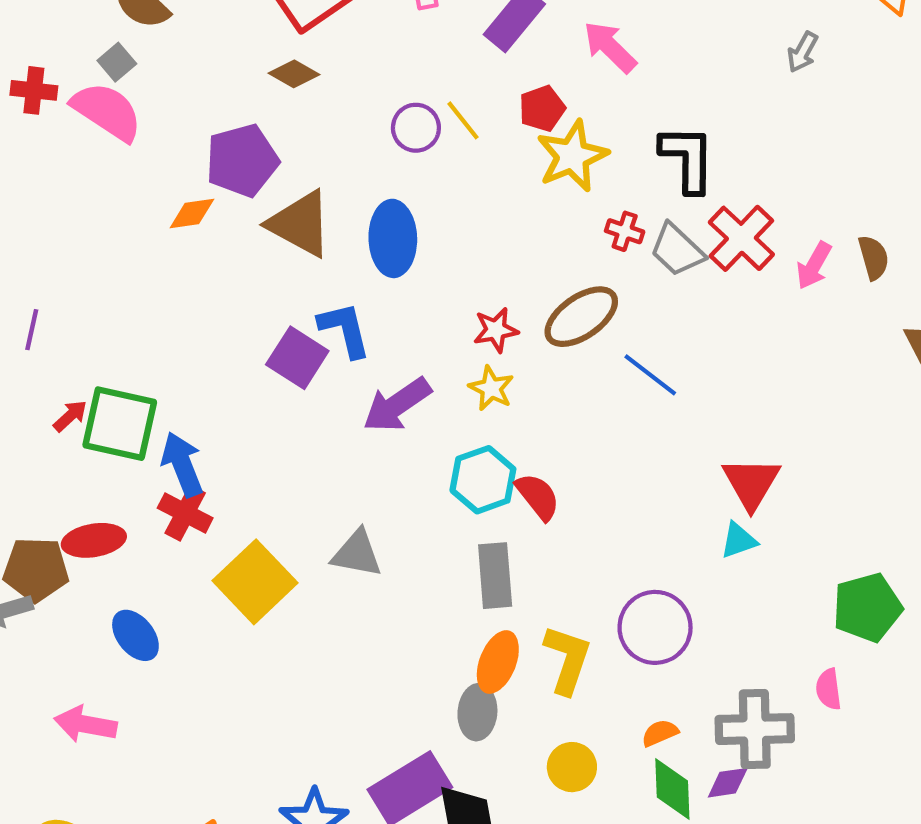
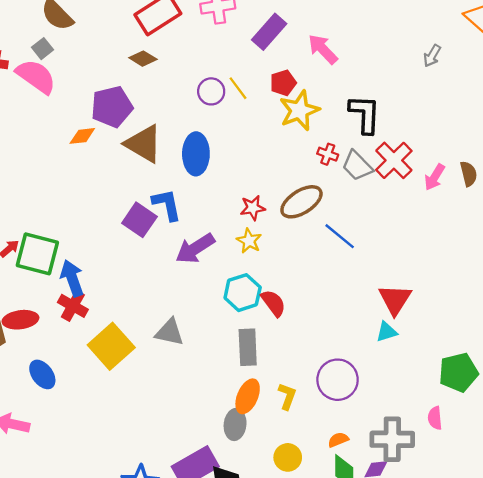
yellow L-shape: (567, 659) -> (287, 396), size x0.7

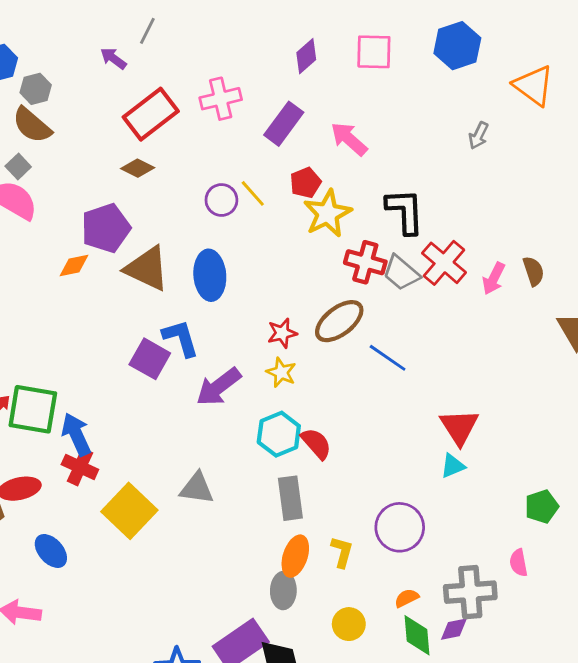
red cross: (328, 154) -> (365, 262), size x1.6
green pentagon: (458, 372) -> (542, 506), size x0.7

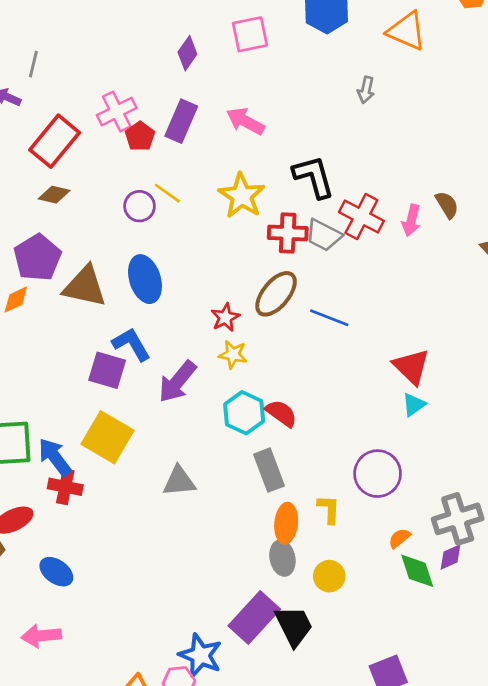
red pentagon: (305, 183) -> (140, 136), moved
yellow square: (129, 511) -> (107, 437), moved
yellow circle: (349, 624) -> (329, 576), moved

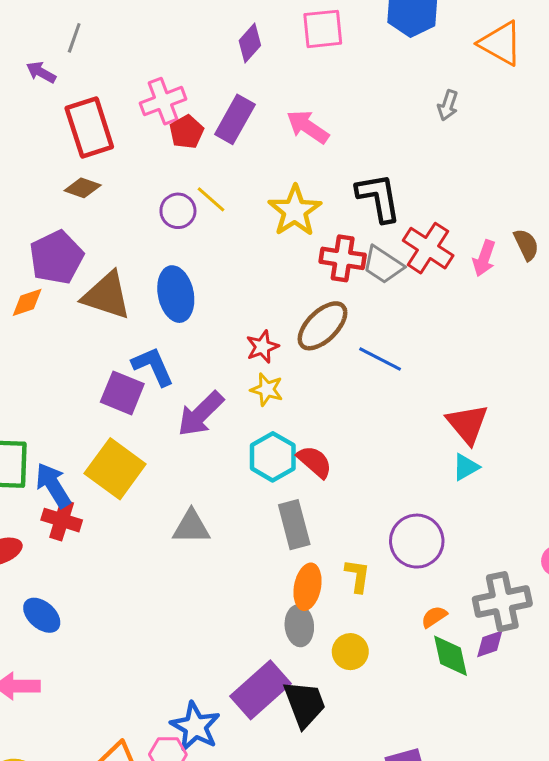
red rectangle: (55, 141) -> (89, 128), turned -63

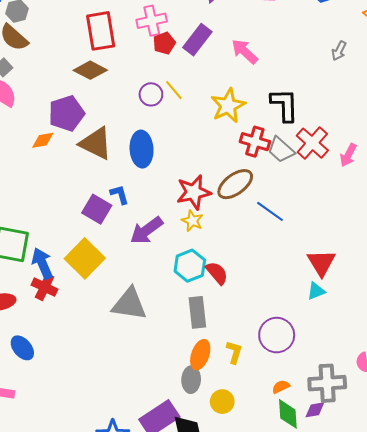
brown diamond: (83, 188) -> (90, 70), size x1.4
red star: (262, 347) -> (194, 192), size x1.6
blue L-shape: (153, 366) -> (120, 195), size x0.7
gray triangle: (191, 527) -> (129, 304), size x1.4

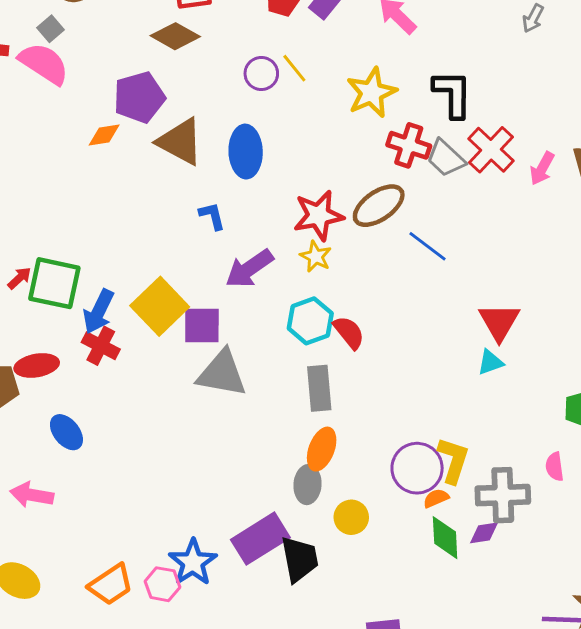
purple square: (97, 209) -> (202, 326), moved, turned -32
blue arrow: (42, 263) -> (99, 312), turned -132
purple circle: (277, 335) -> (417, 468), moved
yellow L-shape: (234, 352) -> (453, 460), moved, size x1.4

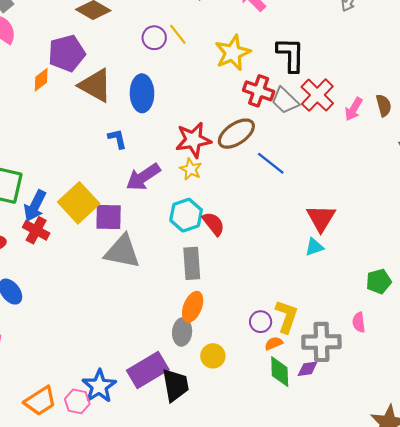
orange diamond: (104, 135) -> (41, 80), turned -30
purple circle: (417, 468) -> (261, 322), size x0.6

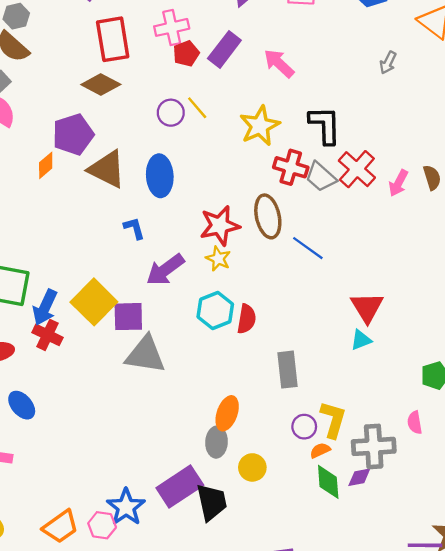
brown ellipse: (236, 134) -> (268, 216), turned -66
red semicircle: (214, 224) -> (247, 319), turned 50
gray rectangle: (192, 263) -> (287, 370), moved

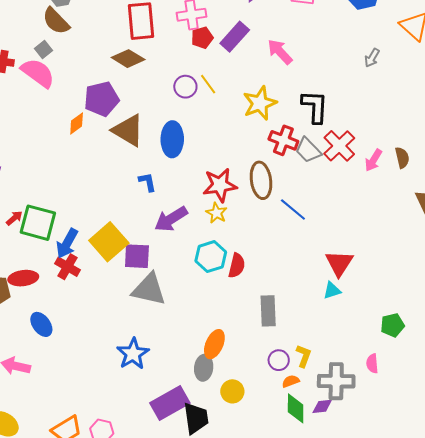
yellow L-shape: (333, 419) -> (304, 356), size x0.7
blue star: (126, 507) -> (133, 354), moved

